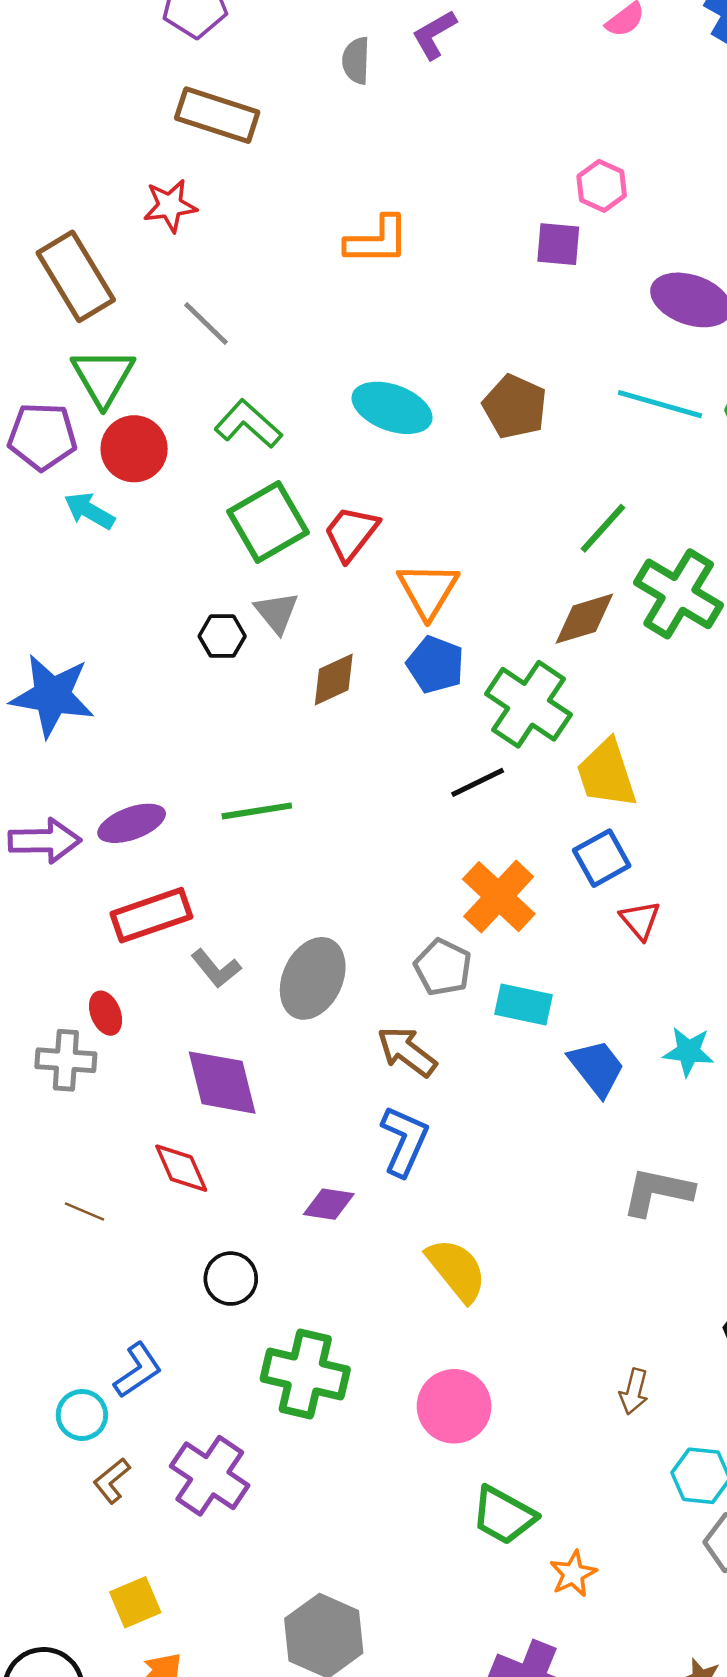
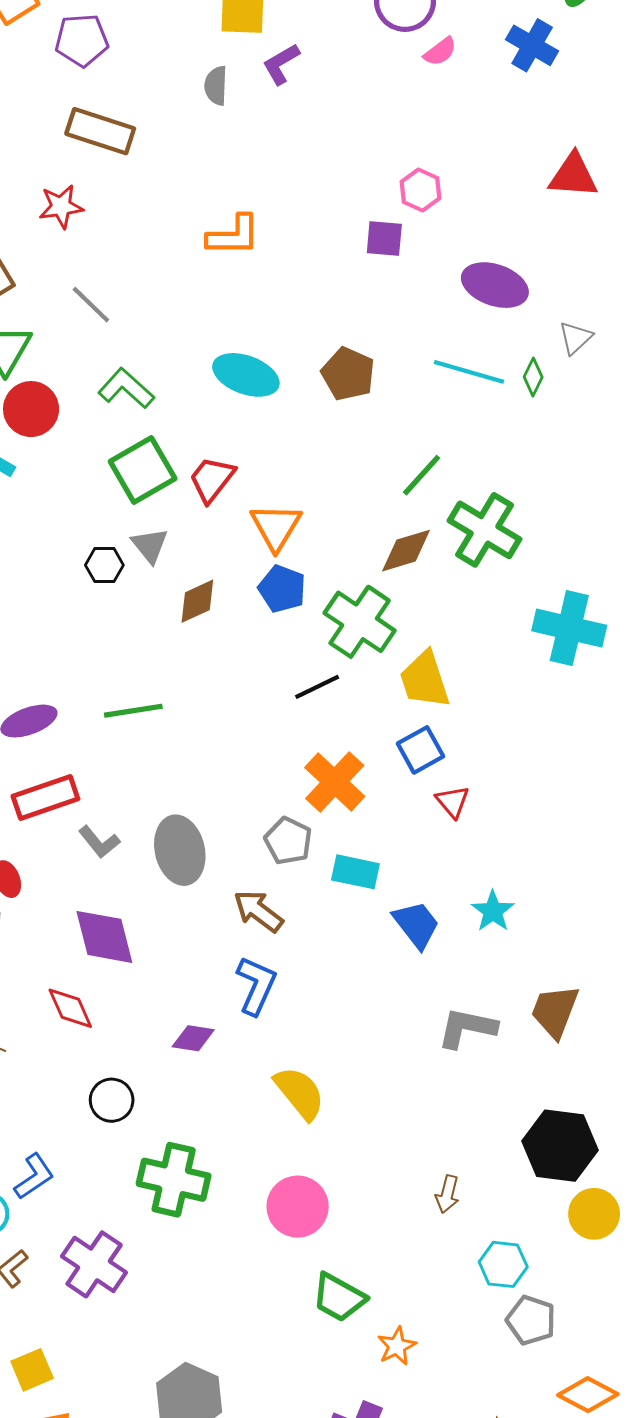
gray ellipse: (313, 978) -> (180, 850), turned -38
cyan star: (688, 1052) -> (493, 911), turned 30

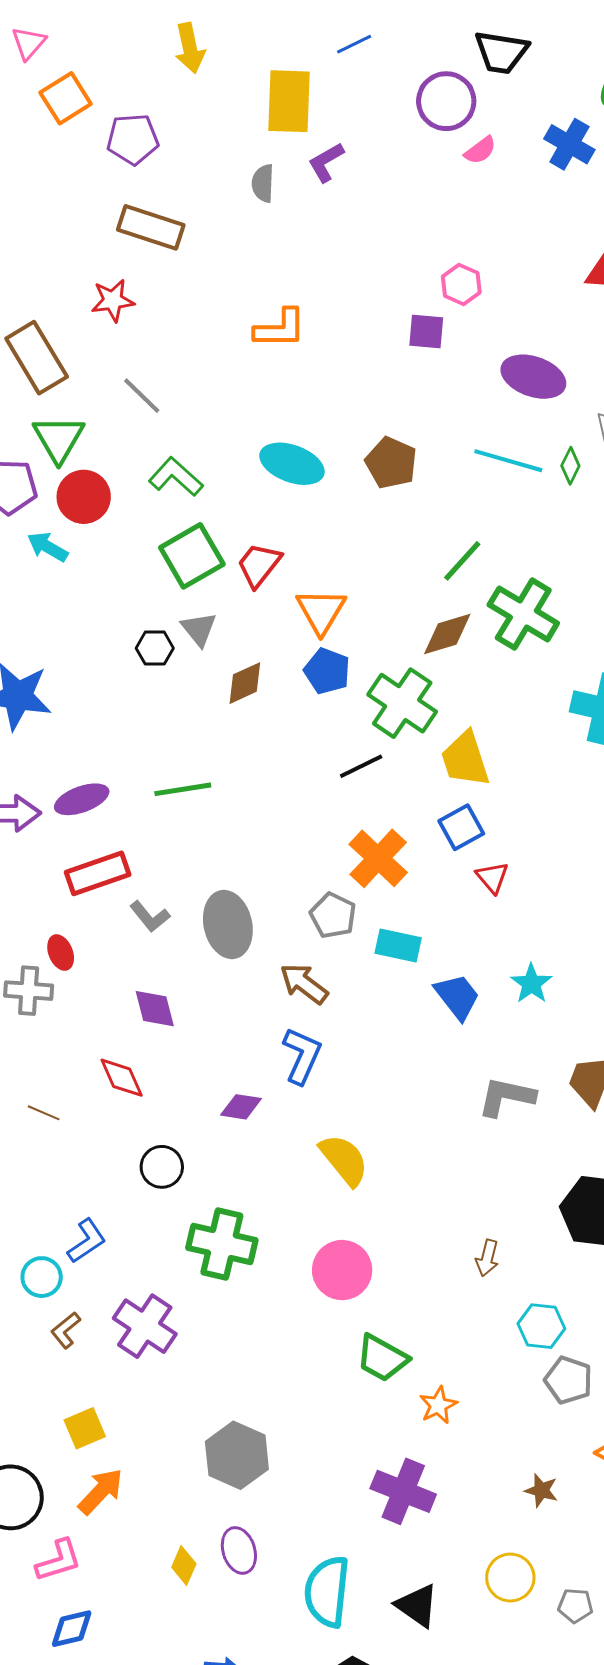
purple diamond: (104, 937) -> (155, 1009), size x0.7

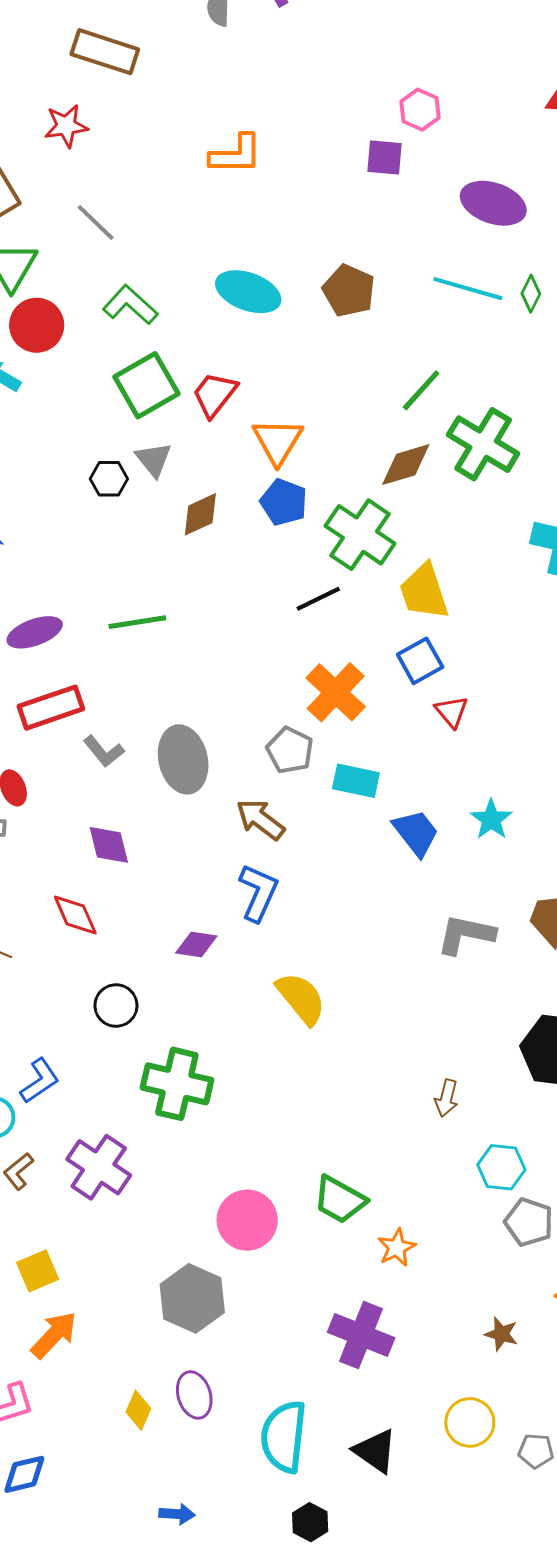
pink circle: (342, 1270) -> (247, 1220), moved

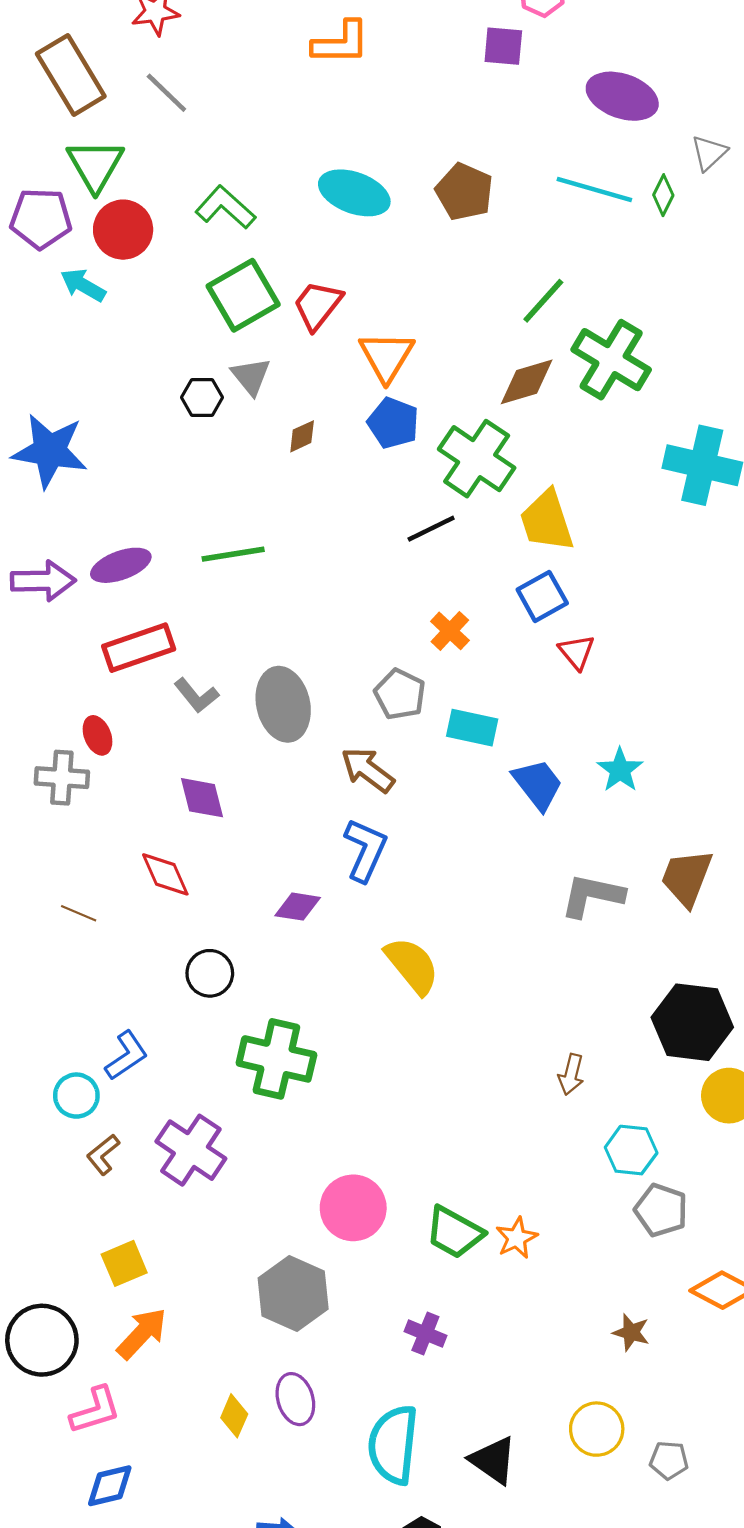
gray line: (96, 223) -> (166, 93), moved
brown diamond: (200, 514) -> (302, 436), size x0.7
orange cross: (336, 692) -> (450, 631), size x0.6
green trapezoid: (340, 1200) -> (454, 1232), moved
purple cross: (361, 1335) -> (425, 1333), moved, size x0.6

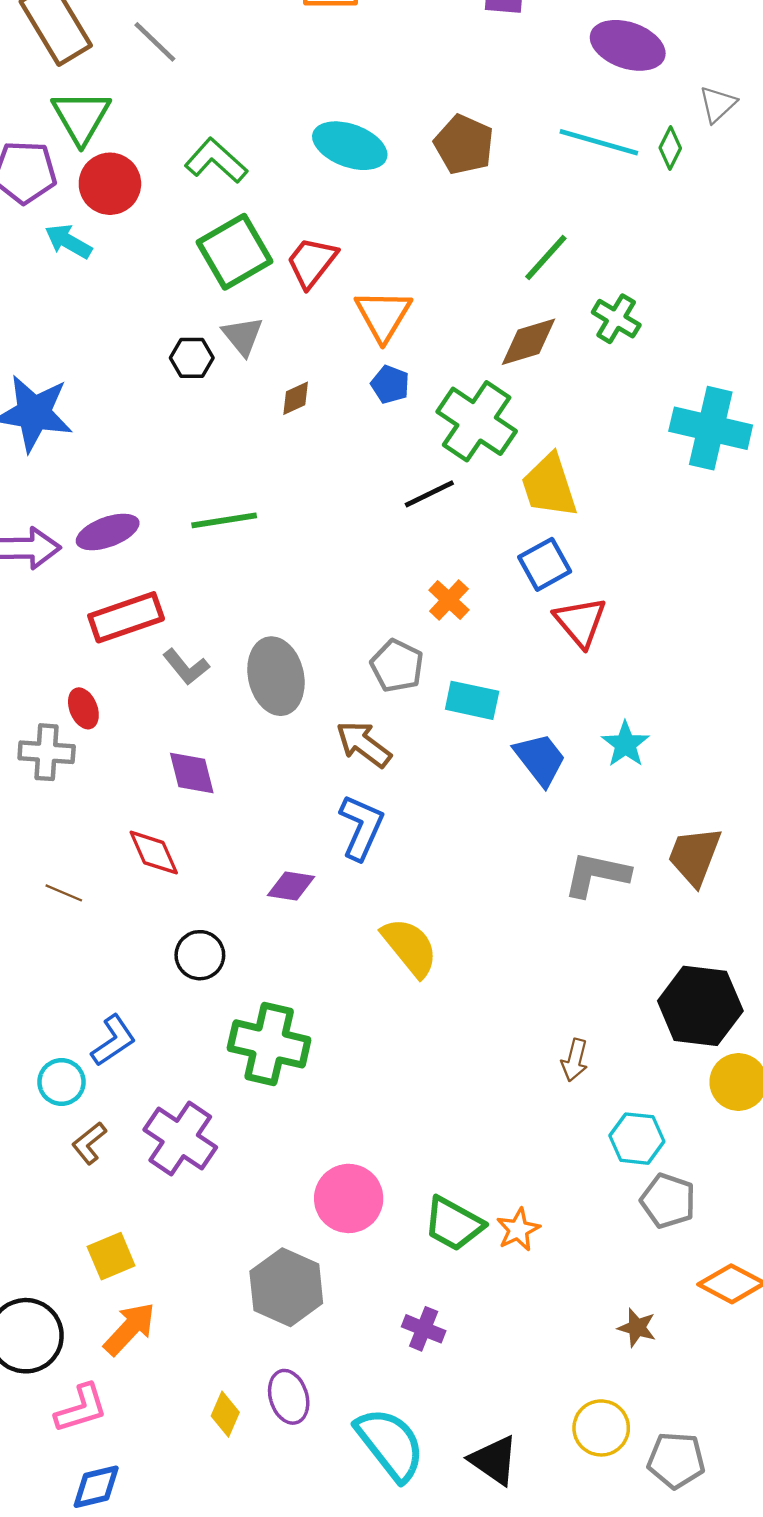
green cross: (611, 360) -> (616, 319), size x0.6
blue pentagon: (393, 423) -> (390, 384), size x0.7
red triangle: (577, 652) -> (580, 622), size x1.4
cyan semicircle: (393, 1445) -> (390, 1444), turned 136
gray pentagon: (669, 1460) -> (676, 1460), size x1.4

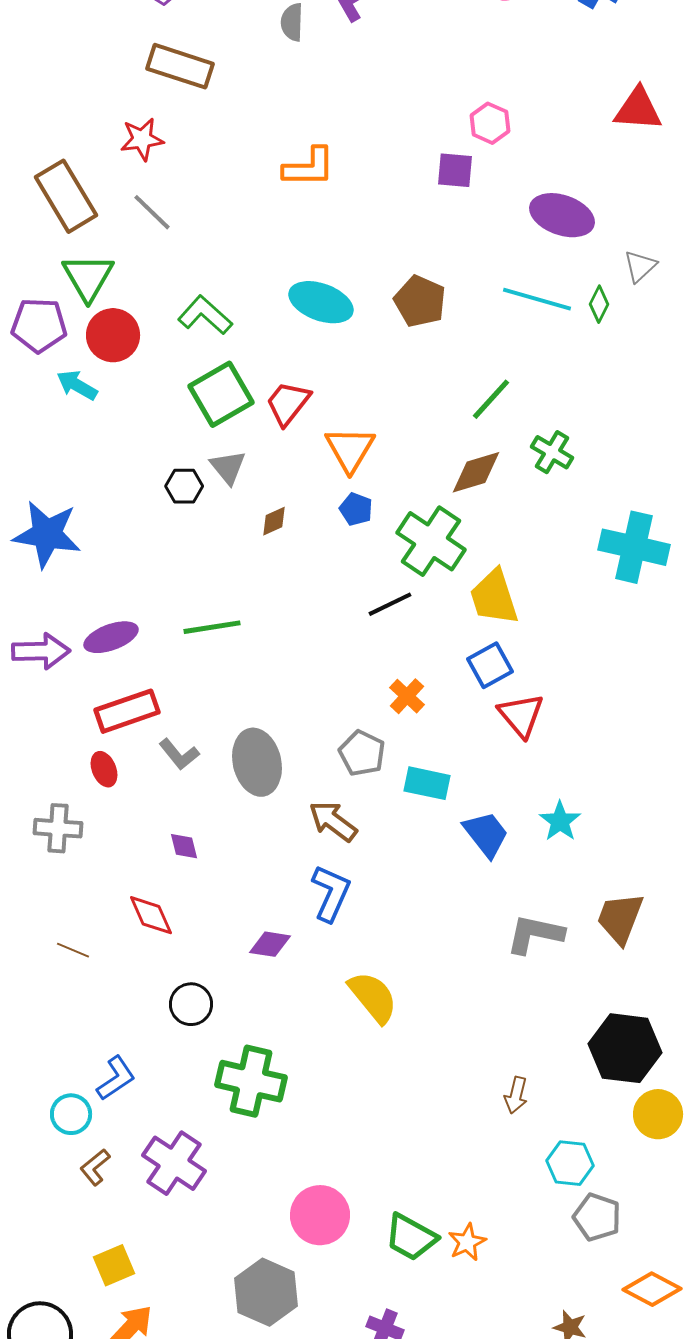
red ellipse: (83, 708) -> (104, 769), moved
purple diamond: (192, 773) -> (184, 846), size x0.7

